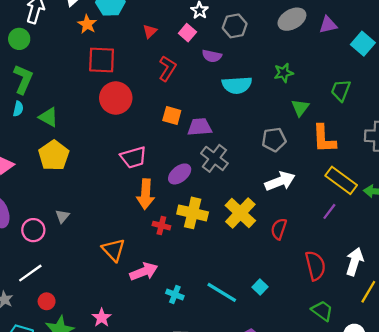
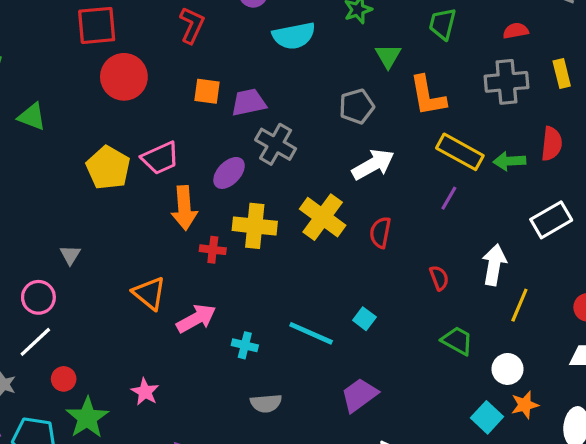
yellow pentagon: (54, 155) -> (108, 168), moved
pink circle: (33, 230) -> (38, 297), moved
red semicircle: (315, 266) -> (439, 278), size x0.6

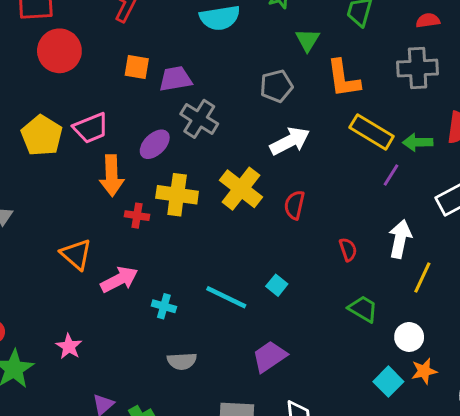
purple line: (449, 198) -> (391, 175), moved

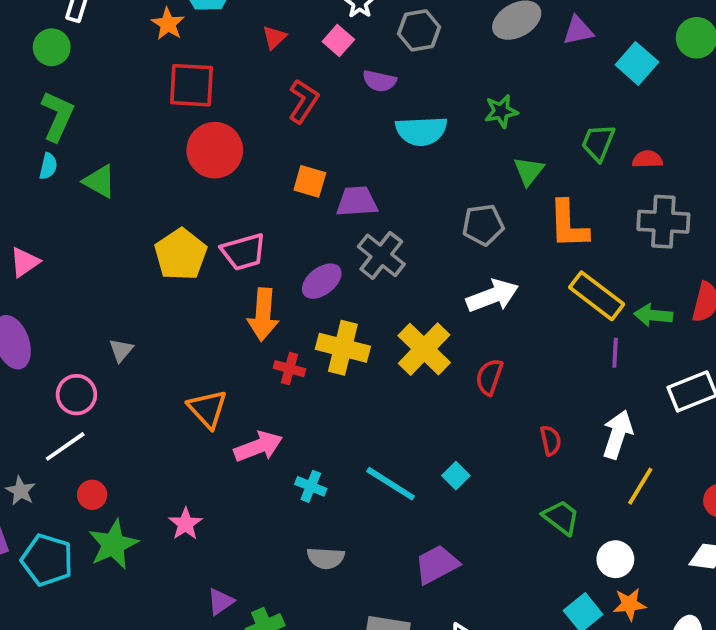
red semicircle: (428, 20) -> (647, 159), moved
purple line: (391, 175) -> (615, 353), turned -35

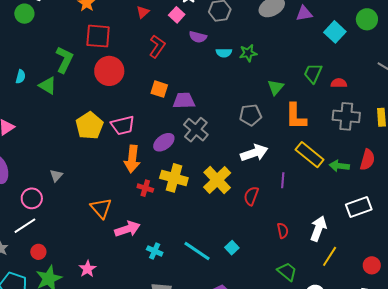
green star: (501, 111) -> (248, 53), moved
green L-shape: (57, 116) -> (64, 60), moved
cyan semicircle: (421, 131) -> (224, 53), moved, size x0.6
purple line: (615, 353) -> (283, 180), moved

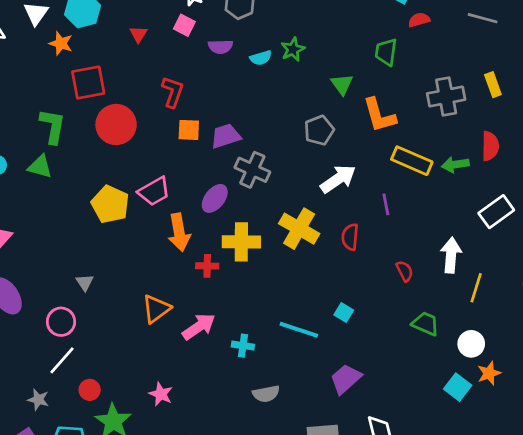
red L-shape: (157, 46) -> (173, 92), moved
red semicircle: (339, 83) -> (419, 20), moved
orange triangle: (101, 208) -> (156, 309), turned 50

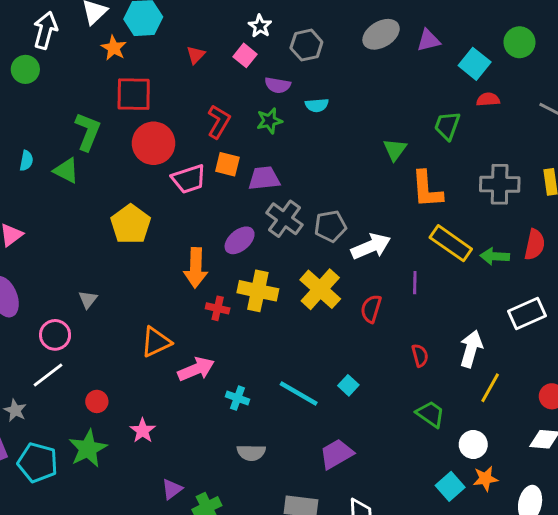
green star: (293, 49) -> (269, 121), moved
gray pentagon: (319, 130) -> (330, 226), moved
pink trapezoid: (154, 191) -> (189, 179), moved
red circle: (90, 390) -> (97, 401), moved

